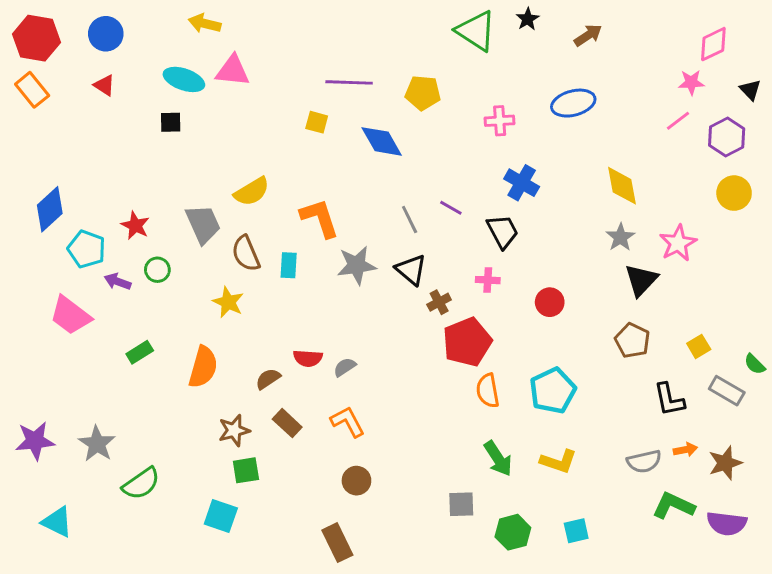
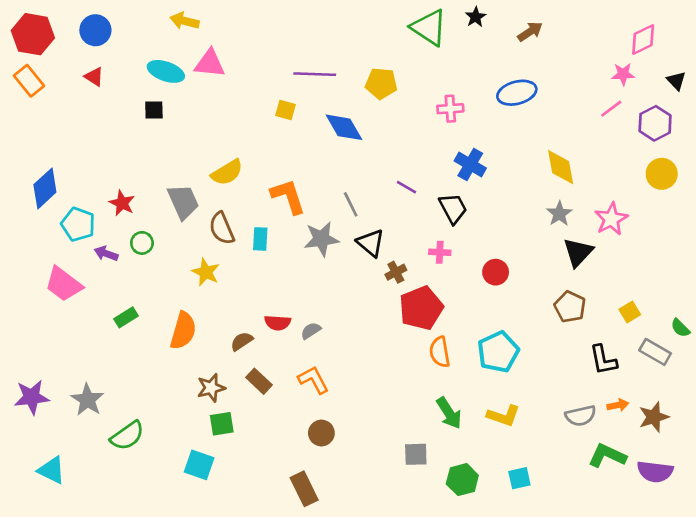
gray line: (410, 220) -> (351, 204), moved

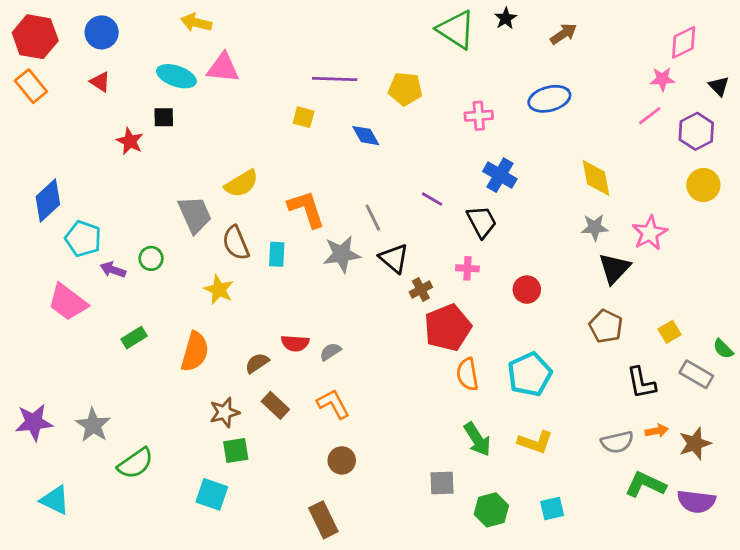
blue diamond: (344, 127) -> (366, 136), size x0.7
red star: (122, 203) -> (130, 141), moved
gray star: (559, 214) -> (595, 227), turned 30

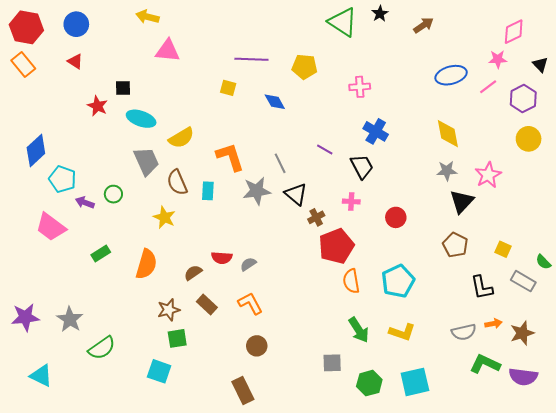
cyan ellipse: (176, 76) -> (141, 119), moved
blue ellipse: (549, 99) -> (451, 75), moved
yellow square: (669, 332) -> (503, 249), turned -35
cyan square: (552, 508) -> (415, 382), size x1.6

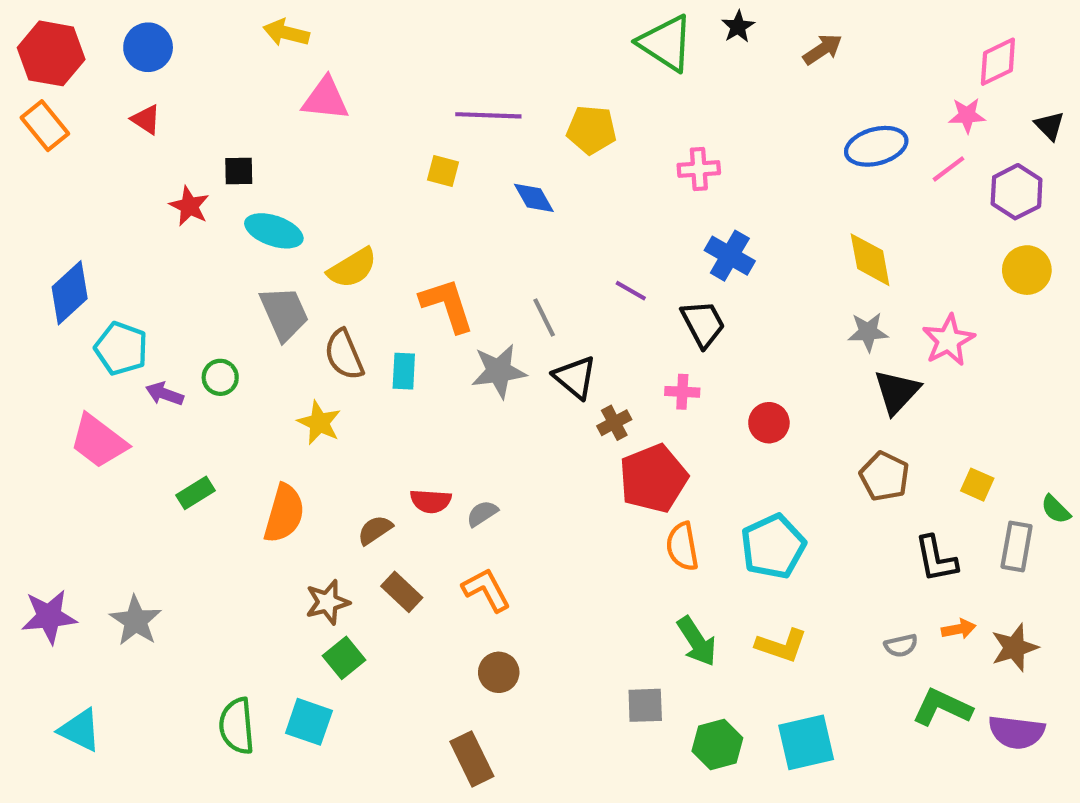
gray rectangle: (523, 281) -> (1017, 546), turned 70
gray semicircle: (464, 332) -> (901, 645), size x0.7
green square: (177, 338) -> (344, 658), turned -30
green semicircle: (102, 348) -> (237, 726), moved, turned 120

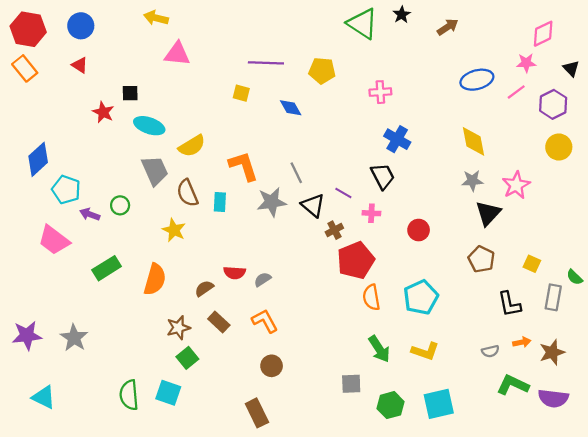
purple line: (631, 291) -> (343, 193), moved
green rectangle: (195, 493) -> (107, 268), size x1.4

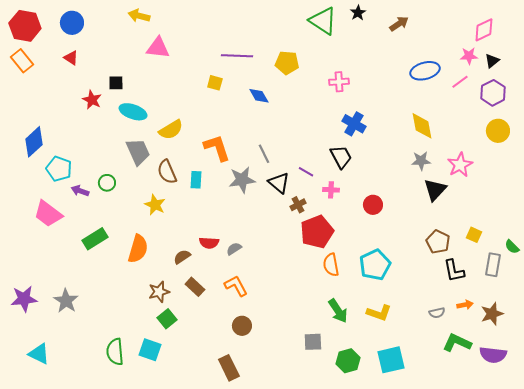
black triangle: (571, 68) -> (492, 61), moved, turned 35
brown pentagon: (481, 259) -> (438, 242), moved

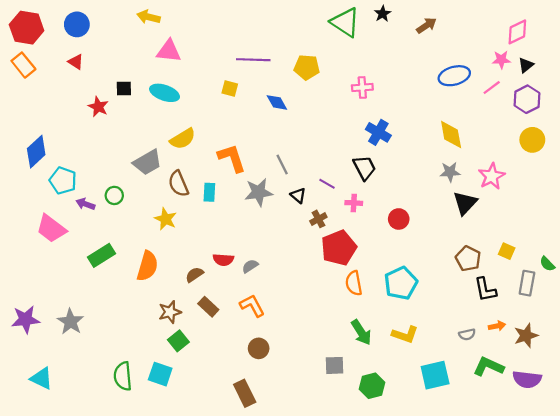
cyan ellipse: (133, 112) -> (165, 93), moved
gray trapezoid: (138, 152) -> (147, 162), turned 84
black triangle: (279, 183) -> (298, 195), size x0.7
cyan square: (391, 360) -> (435, 375), moved

